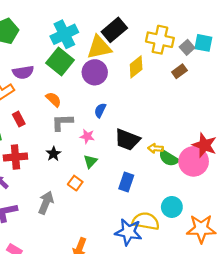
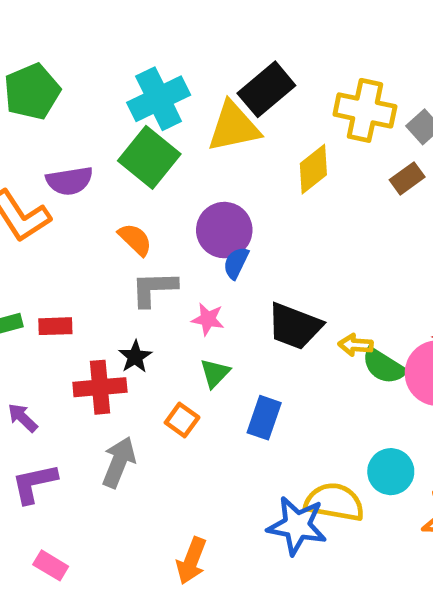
purple circle: (95, 72) -> (224, 230), moved
red rectangle: (19, 119) -> (55, 326), moved, turned -64
red cross: (15, 157) -> (100, 387), moved
blue rectangle: (126, 182) -> (264, 418), moved

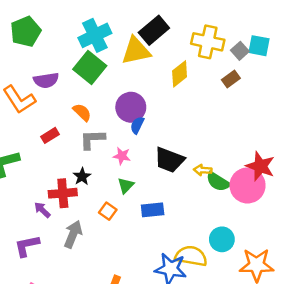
red rectangle: (55, 326) -> (50, 135), moved, turned -30
purple arrow: (23, 418) -> (42, 210), moved
blue rectangle: (264, 418) -> (153, 210), turned 65

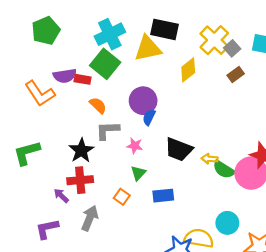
black rectangle: (154, 30) -> (164, 29), turned 52
yellow cross: (208, 42) -> (214, 40), turned 32
gray square: (240, 51) -> (232, 48), moved
red rectangle: (50, 135) -> (83, 79), moved, turned 42
black star: (82, 176) -> (81, 150), moved, size x1.5

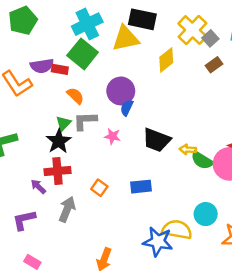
green triangle: (138, 173) -> (63, 123), moved

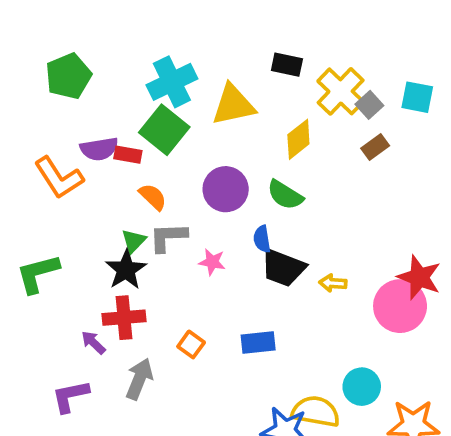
black rectangle: (142, 19) -> (287, 65), moved, size x0.7
blue semicircle: (127, 108) -> (262, 239), moved, turned -35
green semicircle: (202, 160) -> (285, 195), moved

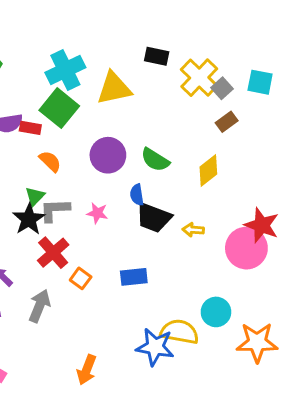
yellow diamond: (298, 139) -> (208, 170), moved
gray L-shape: (168, 237) -> (55, 210), moved
red cross: (124, 318) -> (53, 253), moved, turned -36

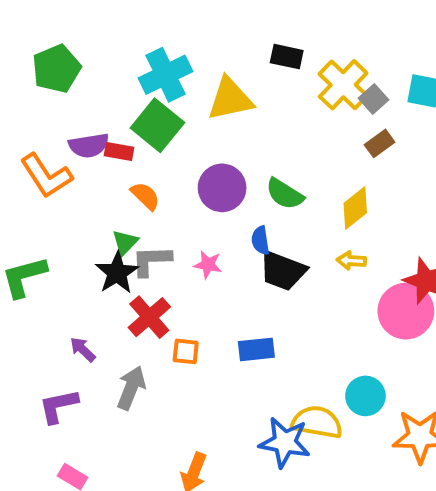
yellow arrow: (193, 230) -> (351, 261), moved
orange square: (81, 278) -> (186, 351), turned -30

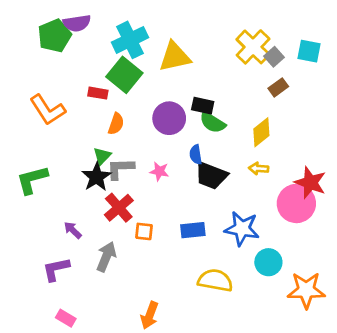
black rectangle: (287, 57) -> (203, 106), moved
purple semicircle: (89, 145) -> (77, 23), moved
orange semicircle: (145, 196) -> (116, 124), turned 65
yellow semicircle: (317, 422) -> (215, 280), moved
blue star: (285, 442) -> (242, 229), moved

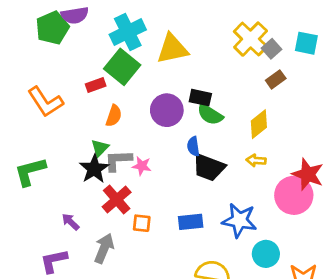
red rectangle: (98, 93) -> (96, 85), turned -30
pink star: (159, 171) -> (142, 166), moved

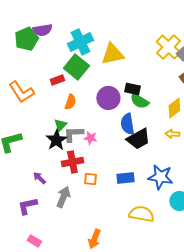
blue semicircle: (193, 146) -> (127, 124), size x1.5
black trapezoid: (209, 167) -> (138, 139), turned -50
red cross: (117, 199) -> (72, 162), turned 30

